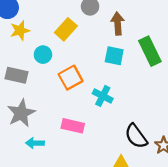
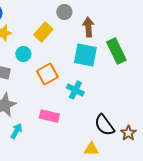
cyan square: (114, 56) -> (85, 55), size x1.4
cyan arrow: (35, 143) -> (16, 131), turned 119

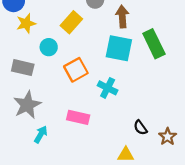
black semicircle: (104, 125) -> (140, 128), size x0.6

